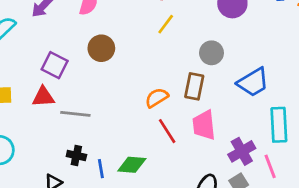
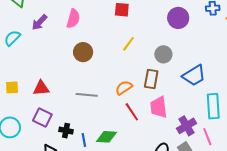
yellow line: (166, 24) -> (128, 44), moved
purple square: (55, 65) -> (42, 117), moved
gray line: (75, 114) -> (87, 95), moved

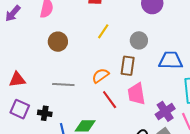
blue trapezoid: (194, 75) -> (171, 60), turned -145
black cross: (66, 131) -> (45, 113), moved

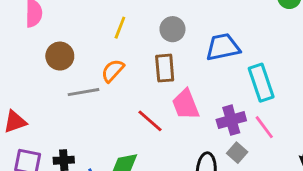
orange semicircle: (101, 76) -> (113, 71), moved
gray line: (63, 85) -> (84, 92), moved
purple cross: (165, 111) -> (231, 120), turned 30

